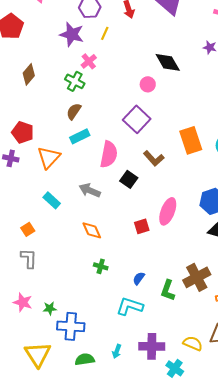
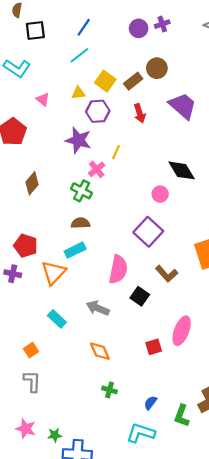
yellow line: (105, 33) -> (116, 152), moved
brown semicircle: (74, 111) -> (80, 223), turned 54
cyan rectangle: (80, 136) -> (75, 250), moved

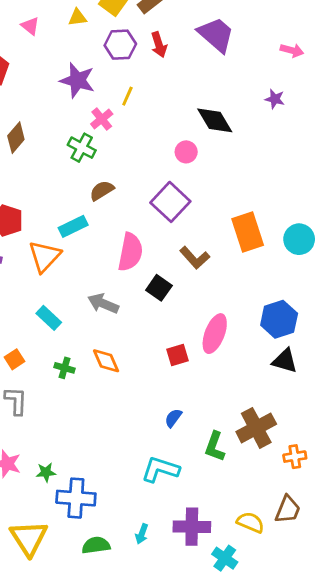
purple hexagon: (98, 111) -> (120, 45), moved
brown semicircle: (80, 223) -> (102, 191), moved, turned -30
green cross: (110, 390) -> (65, 368), moved
blue semicircle: (150, 403) -> (173, 418), moved

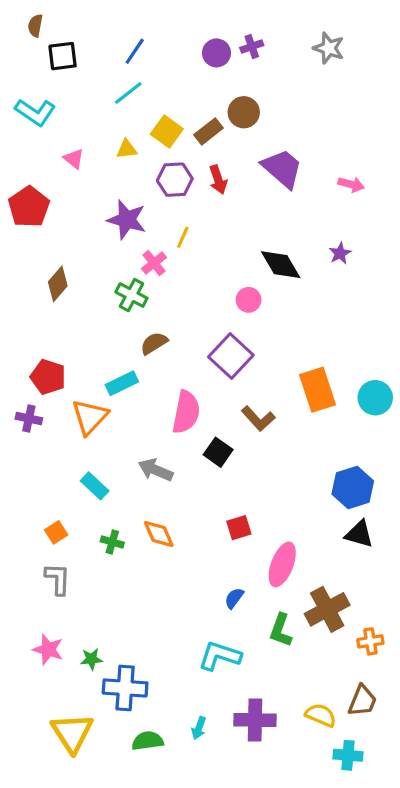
pink arrow: (292, 50) -> (351, 184), moved
purple star: (275, 99) -> (340, 253), moved, turned 30
pink ellipse: (215, 334) -> (282, 564), moved
cyan cross: (225, 558) -> (348, 755), moved, turned -30

